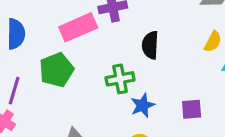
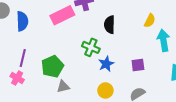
green pentagon: (56, 70) -> (52, 66), moved
green cross: (120, 79) -> (91, 47), turned 36

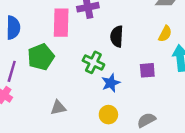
pink rectangle: (62, 15) -> (61, 23), turned -65
purple square: (138, 65) -> (147, 70), moved
green pentagon: (52, 66) -> (41, 57), moved

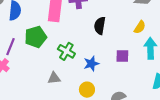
green cross: (93, 62) -> (66, 51), moved
gray triangle: (58, 108) -> (54, 78), moved

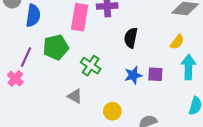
blue star: (91, 64) -> (133, 75), moved
gray triangle: (54, 78) -> (75, 96), turned 32

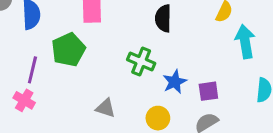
green cross: (91, 66) -> (141, 62), moved
purple square: (155, 74) -> (208, 91), moved
blue star: (133, 75) -> (175, 82), moved

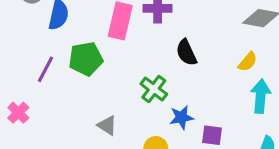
black semicircle: (163, 18) -> (186, 53), turned -40
pink cross: (24, 100) -> (18, 113), moved

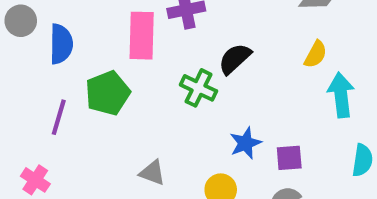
black semicircle: (186, 53) -> (235, 59), turned 84
green cross: (154, 89) -> (198, 88), moved

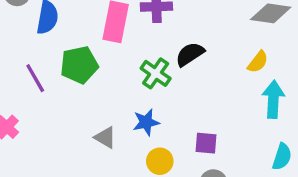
purple line: (59, 117) -> (35, 78), turned -56
blue star: (245, 143) -> (146, 122), moved
purple square: (289, 158) -> (206, 143), moved

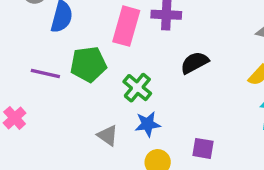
green cross: (156, 73) -> (137, 88), moved
purple line: (35, 78) -> (45, 74), turned -52

